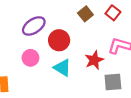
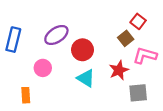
brown square: (85, 14) -> (126, 38), moved
pink circle: (30, 58) -> (43, 68), moved

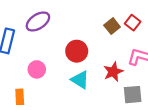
purple ellipse: (56, 35) -> (38, 22), moved
brown square: (126, 38) -> (112, 26), moved

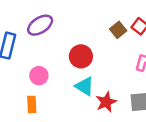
red star: (113, 72) -> (106, 102), moved
orange rectangle: (20, 97) -> (32, 104), moved

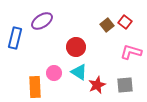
pink circle: (39, 76) -> (54, 73), moved
orange rectangle: (32, 104) -> (35, 87), size x1.5

